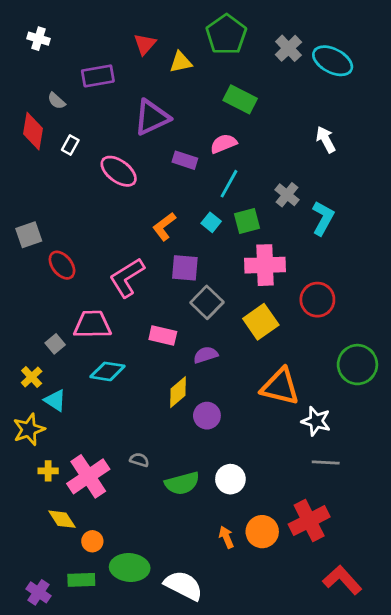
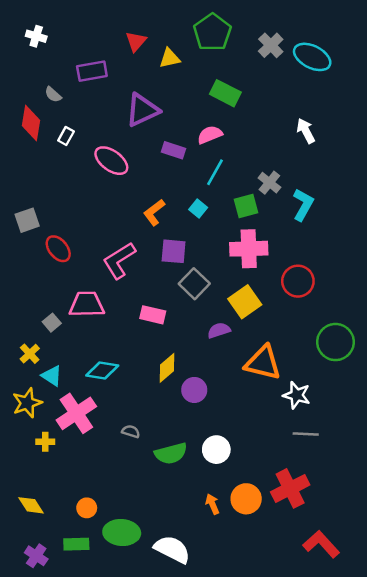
green square: (247, 221) -> (246, 206), moved
purple semicircle: (206, 355) -> (219, 330), moved
cyan diamond: (108, 371) -> (102, 371), moved
pink cross: (88, 476) -> (76, 413), moved
yellow diamond: (62, 519) -> (31, 505), moved

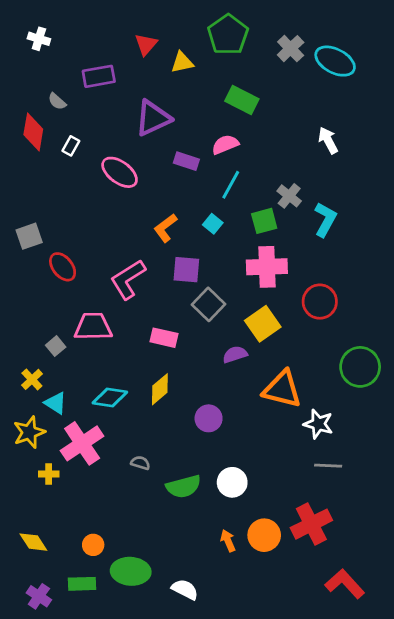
yellow diamond: (167, 368) -> (160, 389), moved
white semicircle: (172, 549) -> (185, 589), size x0.7

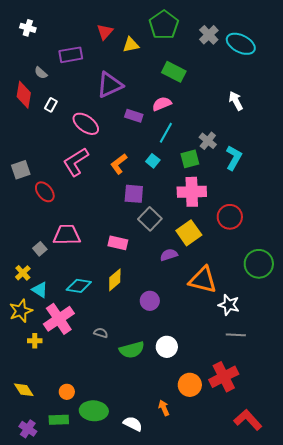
pink L-shape: (128, 279) -> (76, 162), moved
orange arrow: (228, 541) -> (164, 408), moved

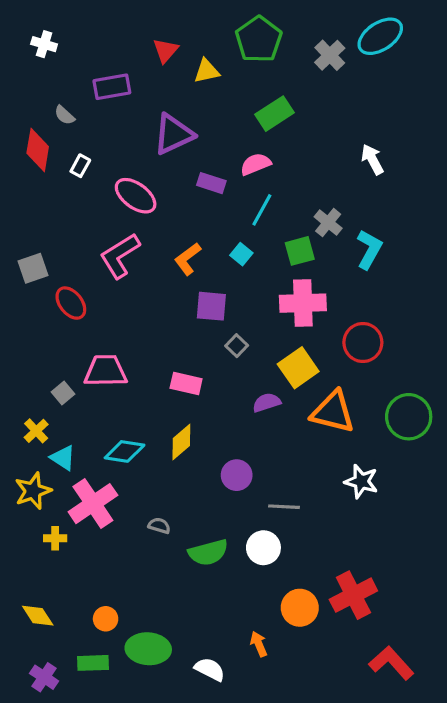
cyan ellipse: (241, 44) -> (380, 36), moved, turned -60
green rectangle: (174, 72) -> (274, 114), turned -60
gray square: (150, 219) -> (237, 346), size x0.6
orange triangle: (203, 280) -> (333, 412), moved
gray line: (236, 335) -> (284, 507), moved

